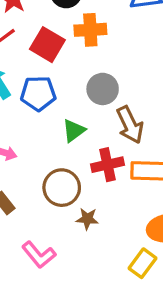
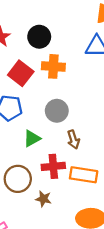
brown arrow: (130, 125) -> (73, 140), size x0.7
brown star: (87, 219) -> (43, 199), moved

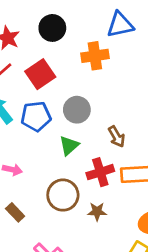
orange cross: (53, 66) -> (95, 56), moved
red square: (21, 73) -> (40, 74), turned 30
gray circle: (57, 111) -> (77, 110), moved

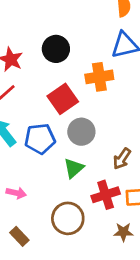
red square: (40, 74) -> (63, 99), moved
brown arrow: (117, 137) -> (122, 159), turned 65
brown star: (97, 211) -> (123, 232), moved

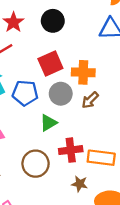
orange cross: (99, 77) -> (83, 72), moved
brown arrow: (122, 159) -> (90, 100), moved

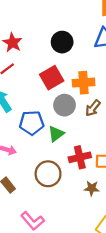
black circle: (53, 21) -> (62, 42), moved
blue pentagon: (25, 93) -> (32, 123), moved

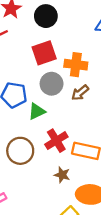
black circle: (62, 42) -> (46, 16), moved
red cross: (80, 157) -> (56, 141), turned -30

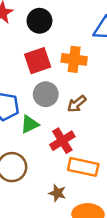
orange cross: (76, 65) -> (74, 59), moved
red cross: (56, 141) -> (62, 141), moved

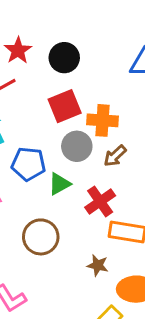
orange cross: (74, 59) -> (103, 120), moved

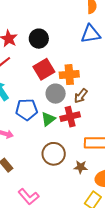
red cross: (100, 201) -> (70, 117), moved, turned 30
brown circle: (41, 237) -> (54, 154), moved

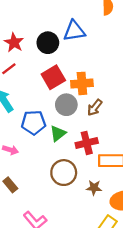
blue triangle: (91, 34) -> (74, 31), moved
red cross: (70, 117) -> (87, 143), moved

